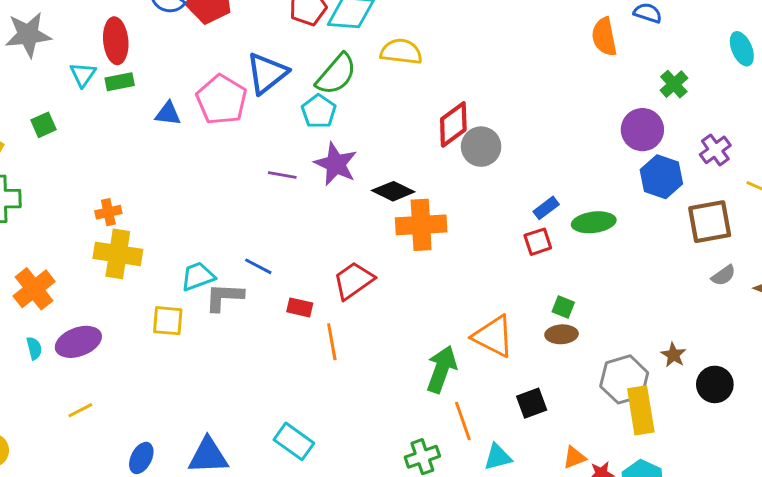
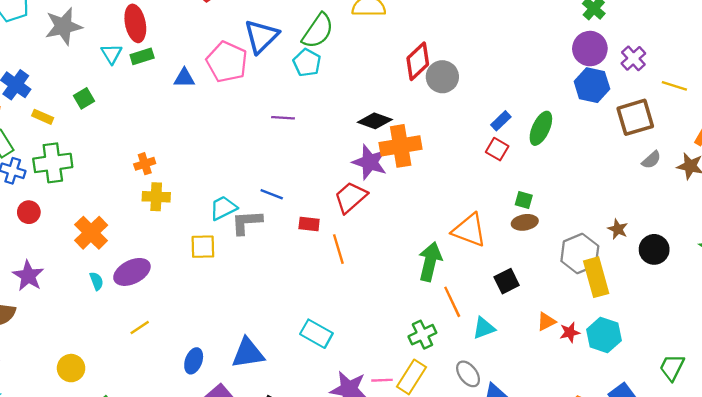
purple circle: (642, 130) -> (590, 49), moved
purple star: (336, 164) -> (370, 162), moved
green ellipse: (594, 222) -> (541, 128), turned -52
red square: (538, 242) -> (497, 149), turned -35
yellow cross: (118, 254) -> (156, 197), size x0.7

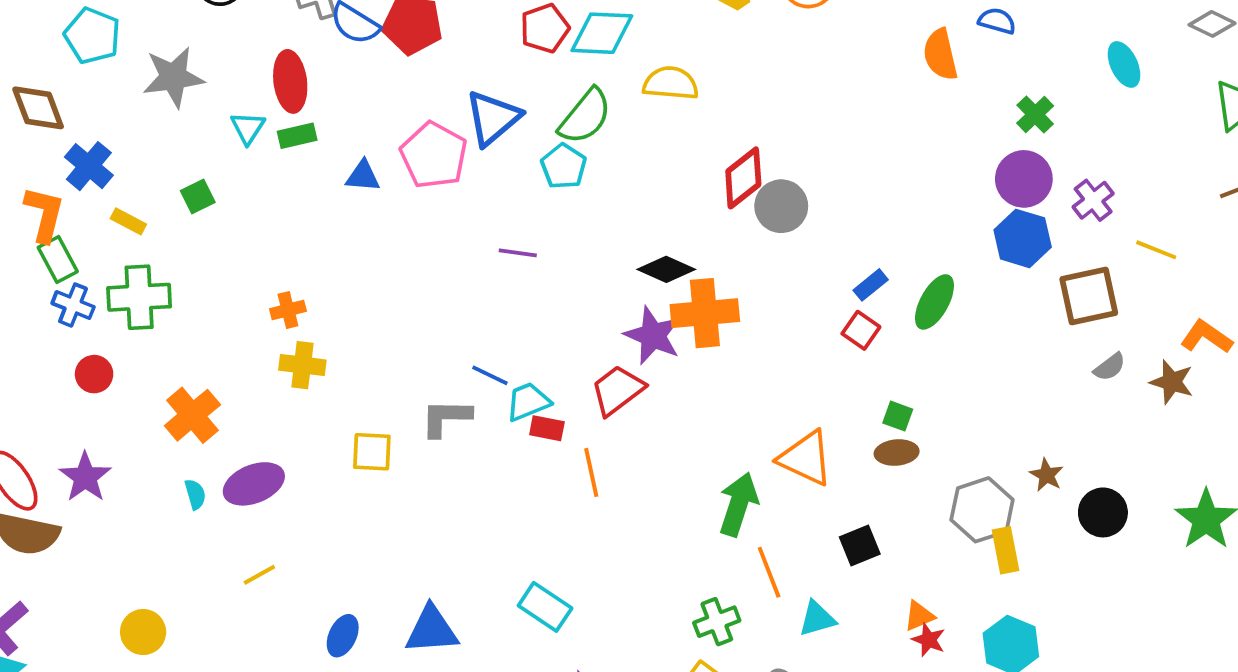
cyan trapezoid: (223, 208) -> (528, 402), moved
yellow rectangle: (596, 277) -> (1005, 550), size x0.7
red star: (570, 332) -> (929, 640), moved, turned 30

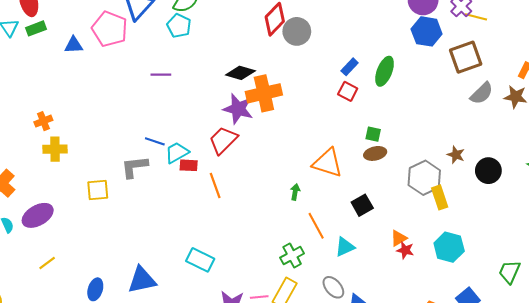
yellow line: (1156, 250) -> (476, 17), moved
gray semicircle: (1110, 367) -> (482, 93), size x1.4
green arrow: (738, 504) -> (295, 192), size x0.5

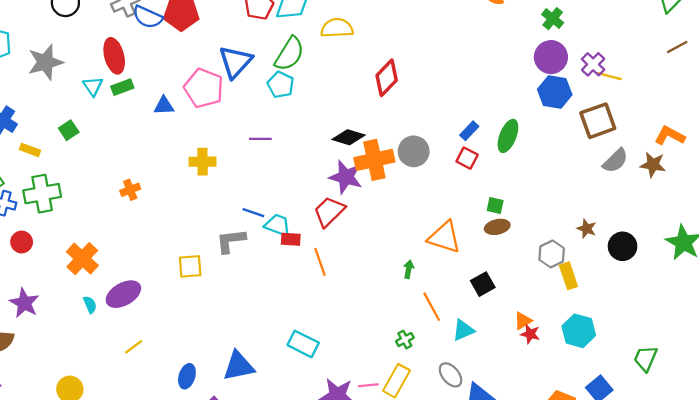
gray circle: (297, 31) -> (414, 151), moved
yellow cross: (55, 149) -> (202, 162), moved
cyan trapezoid: (177, 153) -> (278, 225), turned 50
gray hexagon: (424, 178) -> (552, 254), size x0.7
green cross: (292, 256) -> (405, 340), size x0.7

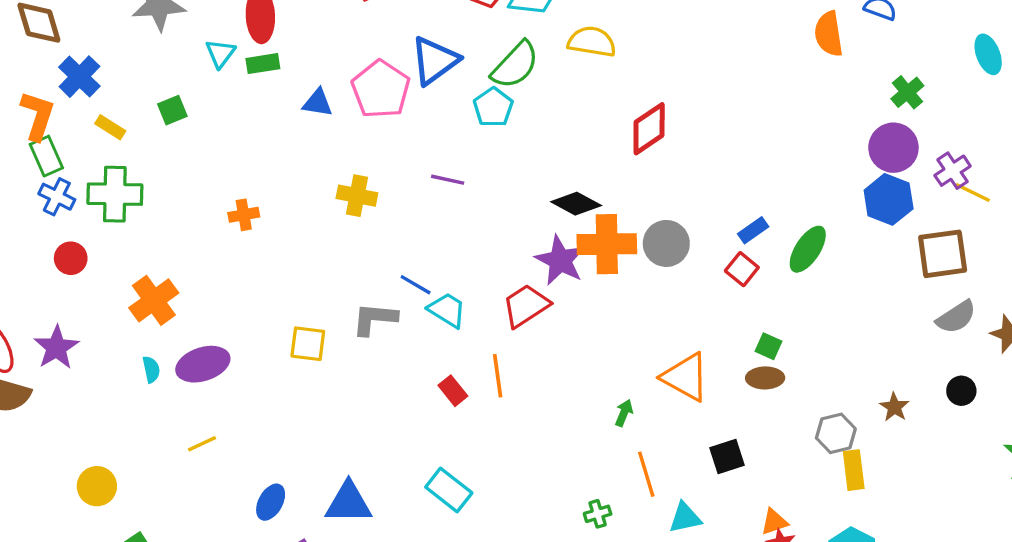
red rectangle: (291, 239) -> (453, 391), moved, turned 36
black circle: (623, 246) -> (961, 391), moved, size x0.7

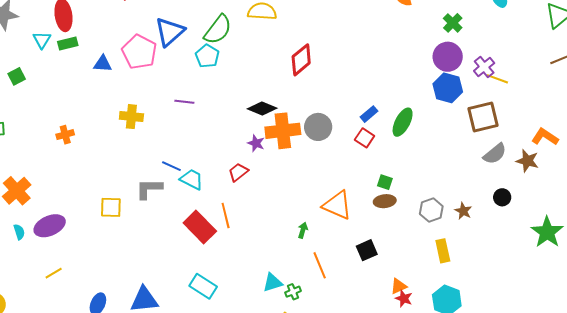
purple star: (560, 260) -> (256, 143), size x0.6
red trapezoid: (526, 306) -> (238, 172), size x0.7
red rectangle: (453, 391) -> (200, 227), size x1.8
gray hexagon: (836, 433) -> (431, 210), moved
cyan triangle: (685, 518) -> (273, 282), moved

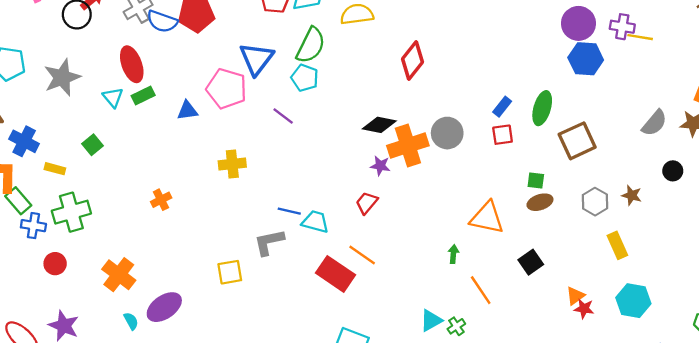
purple cross: (484, 67) -> (622, 27), turned -30
purple line: (184, 102) -> (283, 116), moved, turned 42
brown square: (483, 117) -> (577, 141), moved
red square: (365, 138) -> (503, 135), turned -30
orange line: (226, 215) -> (362, 255), turned -30

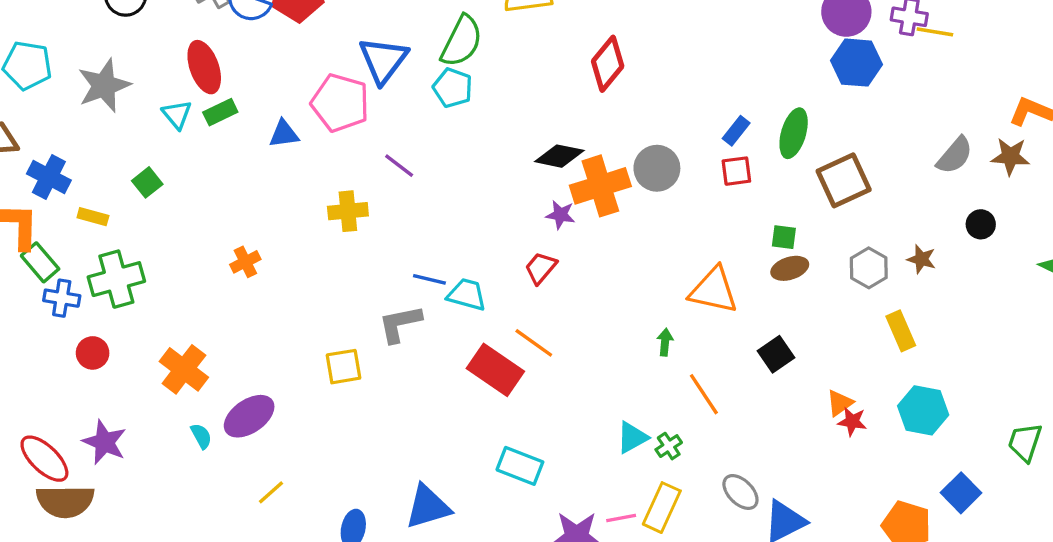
purple line: (283, 116) -> (399, 166), moved

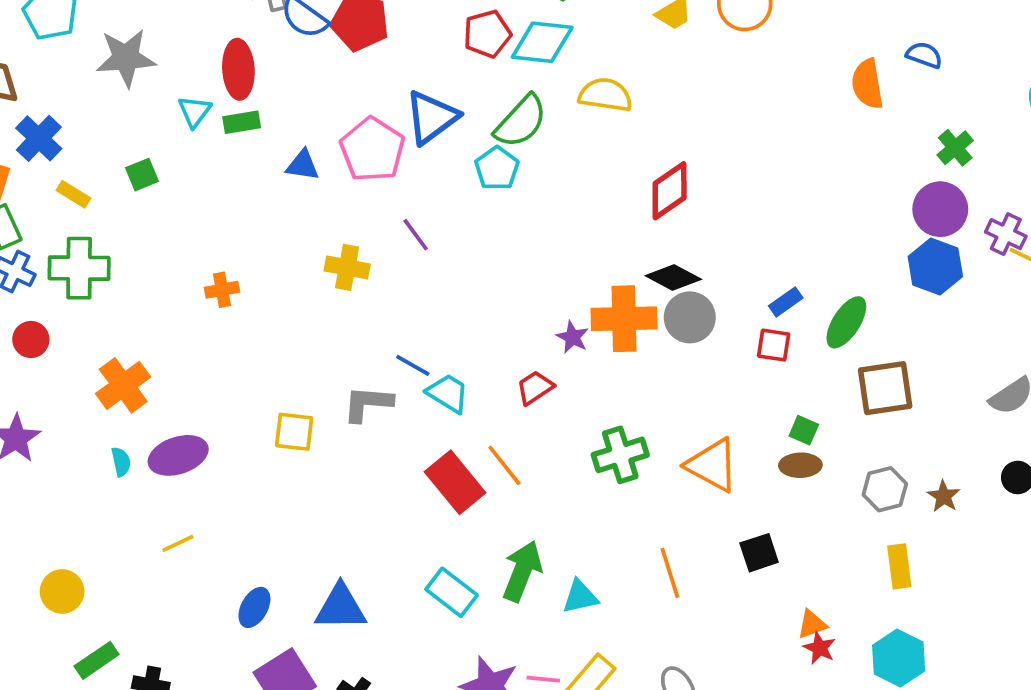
black diamond: (559, 156) -> (673, 277), moved
green arrow: (665, 342) -> (522, 571), moved, size x2.0
green cross: (669, 446) -> (620, 455), moved, size x1.8

